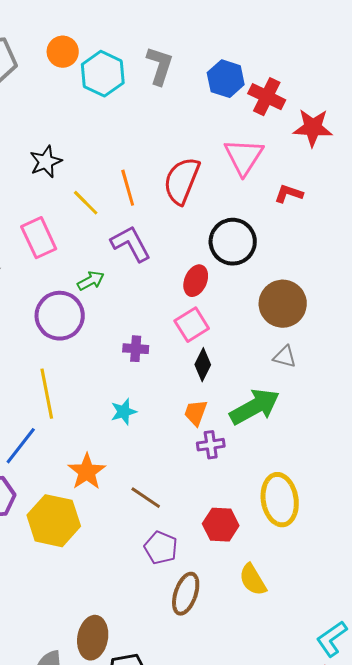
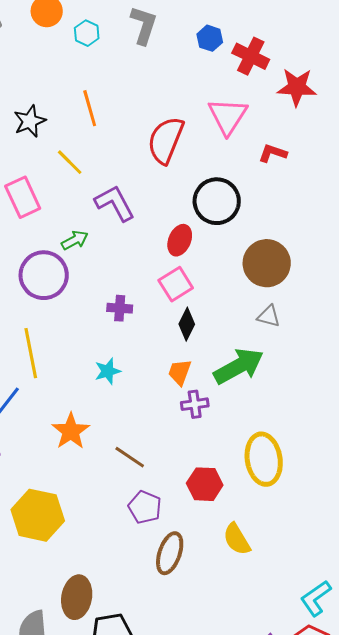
cyan hexagon: (103, 74) -> (87, 33), size x0.6
blue hexagon: (226, 79) -> (210, 38), size x0.7
orange line: (128, 188) -> (90, 108), moved
yellow hexagon: (54, 521) -> (38, 515), moved

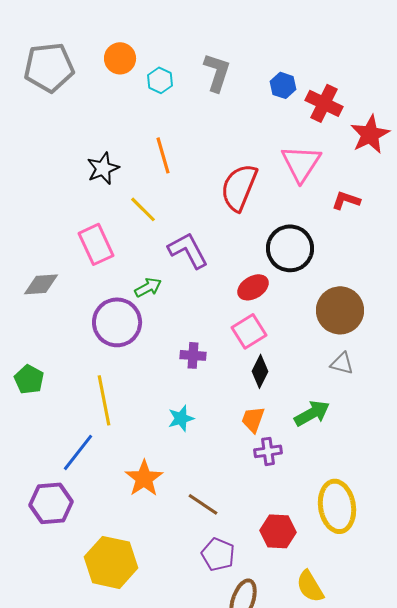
red star: (297, 87) -> (370, 134), turned -30
red ellipse: (180, 240) -> (253, 287), turned 36
green arrow: (239, 366) -> (312, 413), size x0.7

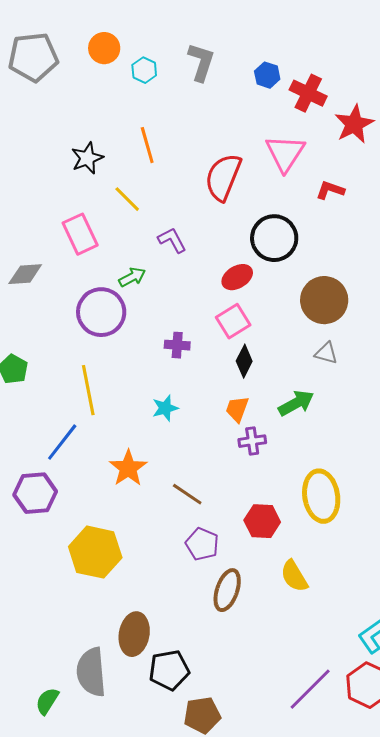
purple L-shape: (188, 250) -> (172, 240), size x0.7

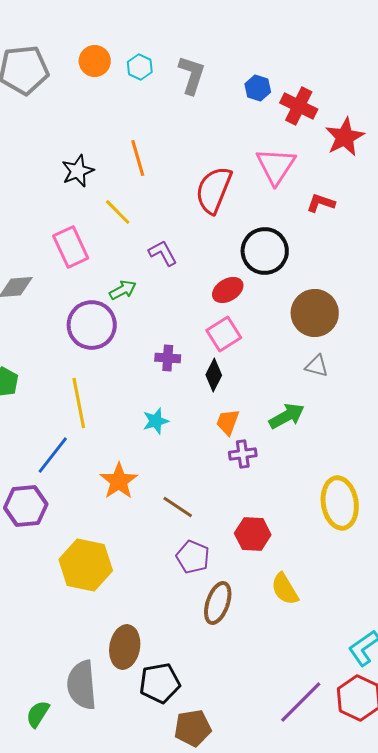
cyan hexagon: (144, 70) -> (140, 67), moved
black diamond: (244, 361) -> (214, 375), moved
yellow ellipse: (321, 496) -> (340, 503), moved

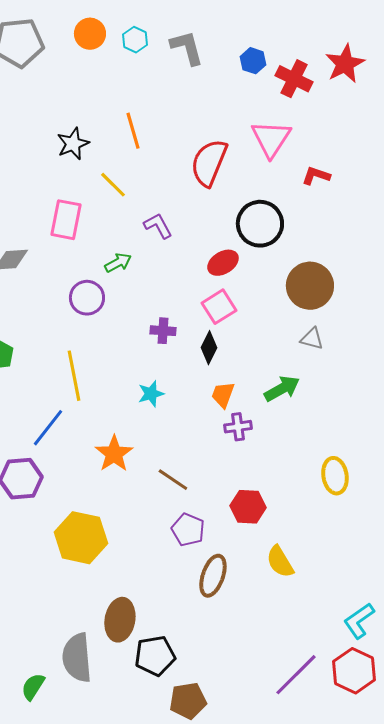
gray L-shape: (192, 75) -> (187, 48), turned -33
red star: (345, 137) -> (345, 64), moved
pink rectangle: (71, 247) -> (66, 220), turned 36
purple circle: (92, 325) -> (87, 298), size x0.7
yellow ellipse: (340, 503) -> (335, 476), size x0.7

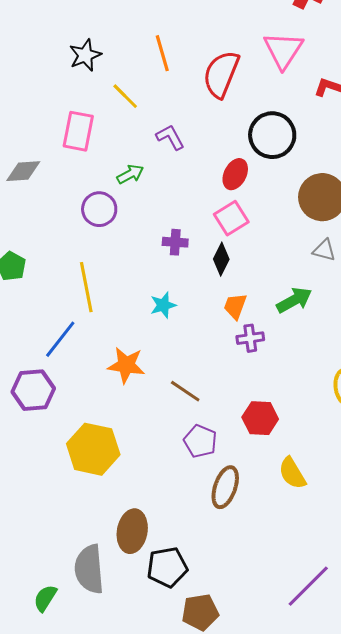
orange line: (133, 131) -> (162, 53), moved
red ellipse: (223, 263) -> (235, 174), turned -32
orange star: (114, 454) -> (126, 365), turned -30

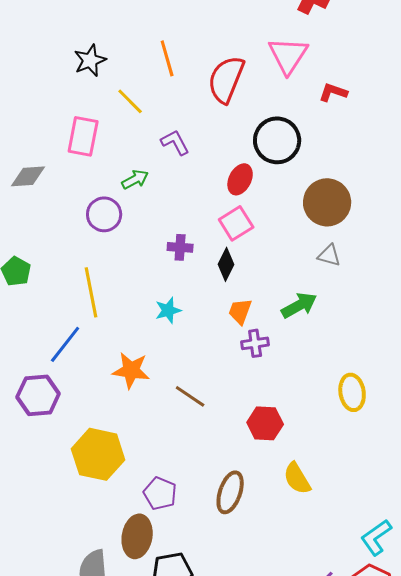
purple pentagon: (200, 441) -> (160, 493), moved

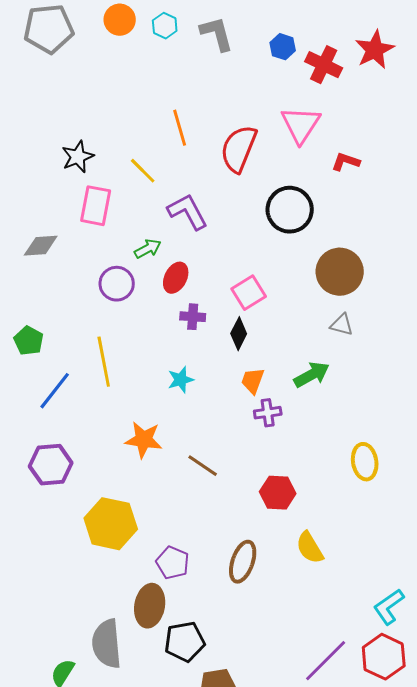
black star: (90, 60) -> (78, 157), moved
purple L-shape: (175, 142) -> (188, 212), size x1.4
red ellipse: (240, 179) -> (176, 278), moved
blue line: (65, 344) -> (55, 391), moved

